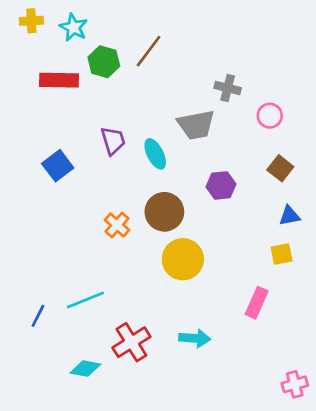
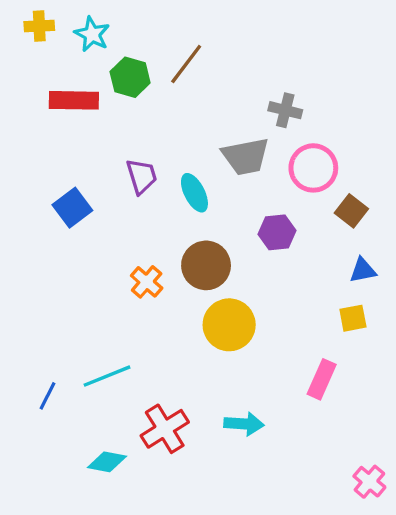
pink circle: (270, 116) -> (313, 168), moved, size x1.5
pink cross: (295, 384) -> (369, 482), turned -35

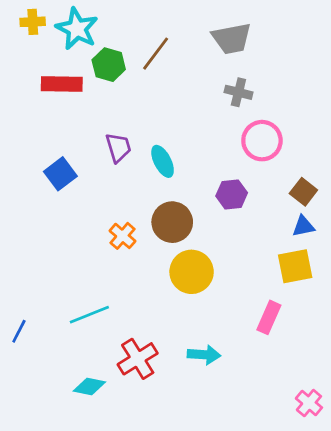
cyan star: (92, 34) -> (77, 29), size x1.4
gray trapezoid: (246, 156) -> (232, 38), moved
brown square: (351, 211) -> (303, 192), moved
yellow square: (353, 318) -> (295, 266), size x1.5
blue line: (48, 396) -> (19, 331), moved

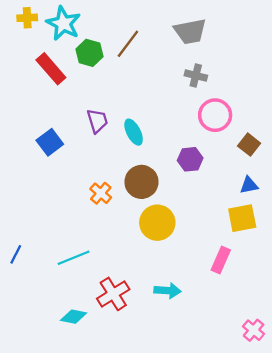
red rectangle: (62, 84) -> (51, 69), turned 48
brown square: (303, 192) -> (249, 145), moved
blue line: (19, 331) -> (16, 254), moved

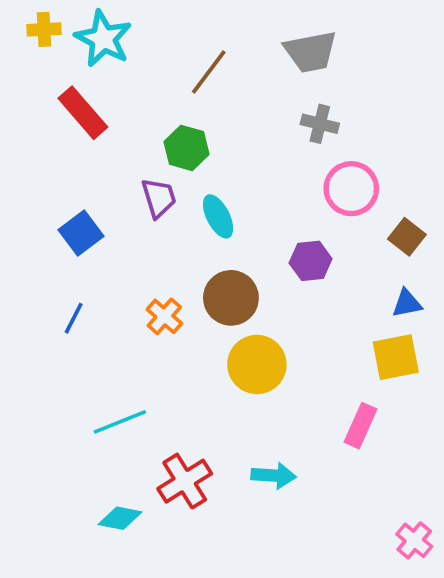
green hexagon: (89, 53) -> (187, 148), moved
blue line: (16, 254) -> (74, 318), moved

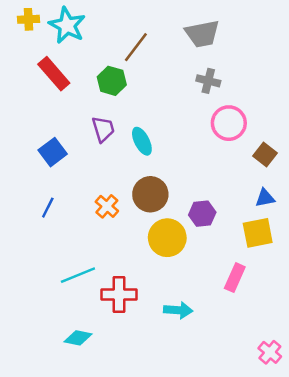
green hexagon: (187, 148) -> (112, 81), moved
purple hexagon: (311, 261) -> (202, 214), moved
red cross: (185, 481) -> (119, 294), moved, turned 32

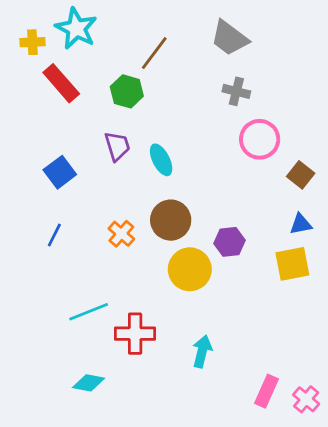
yellow cross: (28, 19) -> (32, 42), moved
gray trapezoid: (202, 34) -> (229, 38), turned 48
pink rectangle: (235, 278) -> (266, 391), moved
cyan arrow: (178, 310) -> (202, 351), turned -80

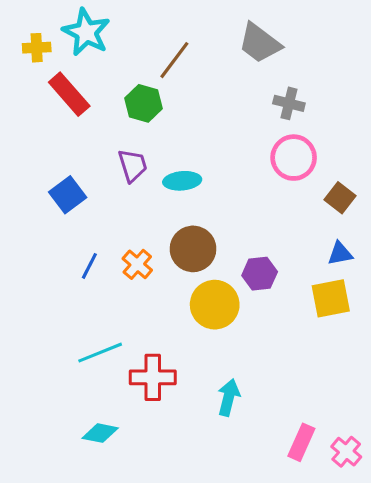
gray cross: (236, 91) -> (289, 103), moved
cyan ellipse: (161, 160) -> (182, 181), turned -68
blue line: (54, 235) -> (89, 266), moved

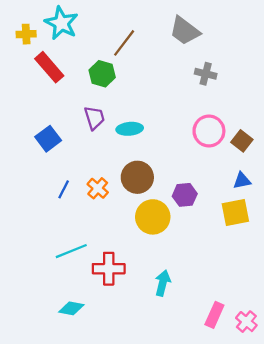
pink circle: (294, 158) -> (209, 131), moved

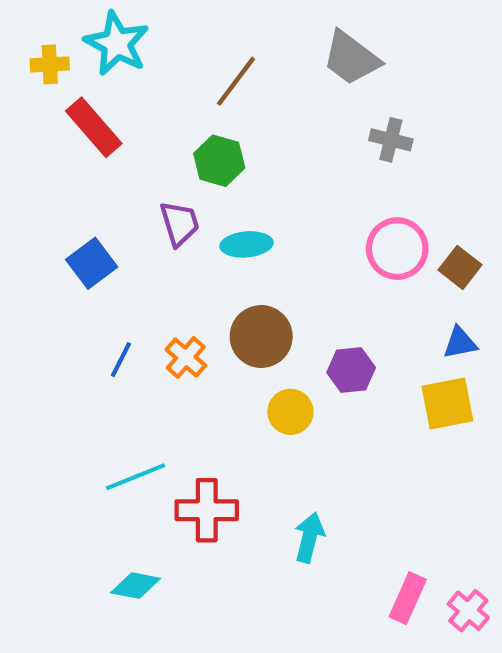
green hexagon: (102, 74) -> (219, 161), moved
yellow circle: (153, 217) -> (290, 412), size x0.7

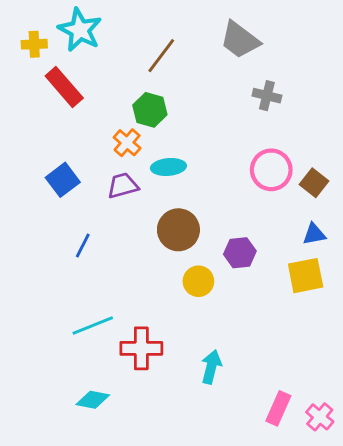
purple trapezoid: (180, 223) -> (123, 186), moved, turned -88
orange cross: (186, 357) -> (127, 143), moved

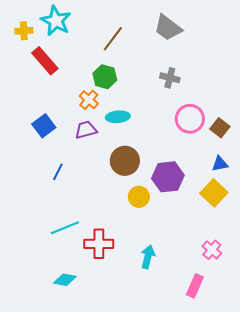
gray cross: (267, 96) -> (170, 78), moved
purple hexagon: (240, 253) -> (168, 177), size x1.4
yellow square: (306, 276) -> (214, 193), turned -36
pink cross: (320, 417) -> (212, 250), moved

